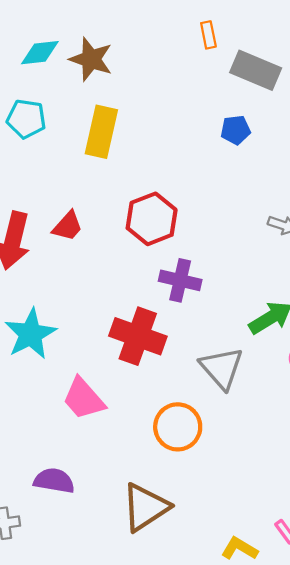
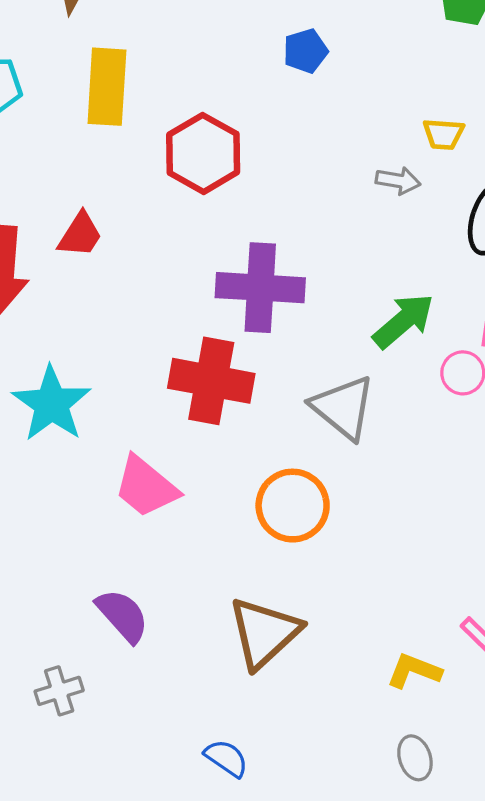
red hexagon: (152, 219) -> (203, 153), moved
purple cross: (180, 280) -> (260, 288), size x1.4
purple semicircle: (54, 481) -> (123, 616), turned 48

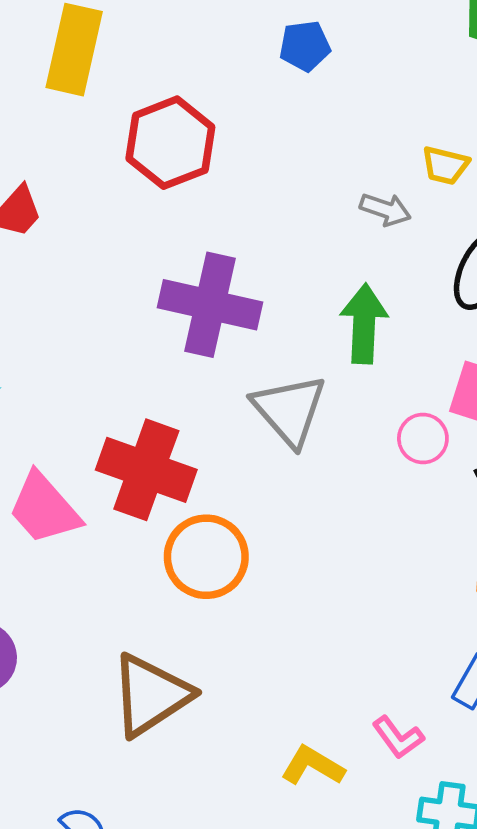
green arrow: (403, 321) -> (364, 324), moved, turned -56
red cross: (211, 381) -> (146, 470), moved
gray triangle: (343, 408) -> (289, 410), moved

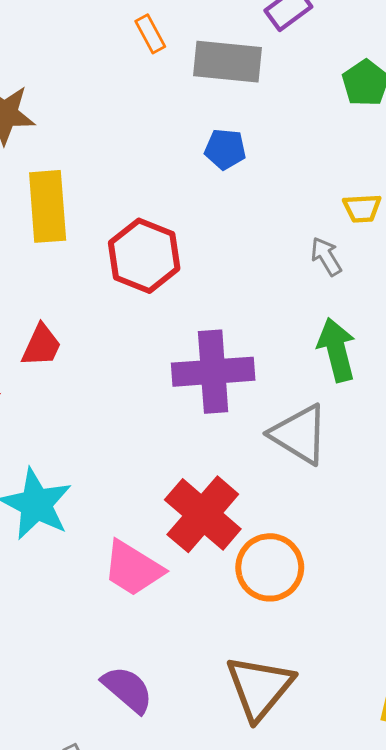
blue pentagon: (305, 46) -> (225, 149), turned 30
gray arrow: (385, 209) -> (326, 256), turned -123
red cross: (146, 470) -> (203, 514), turned 38

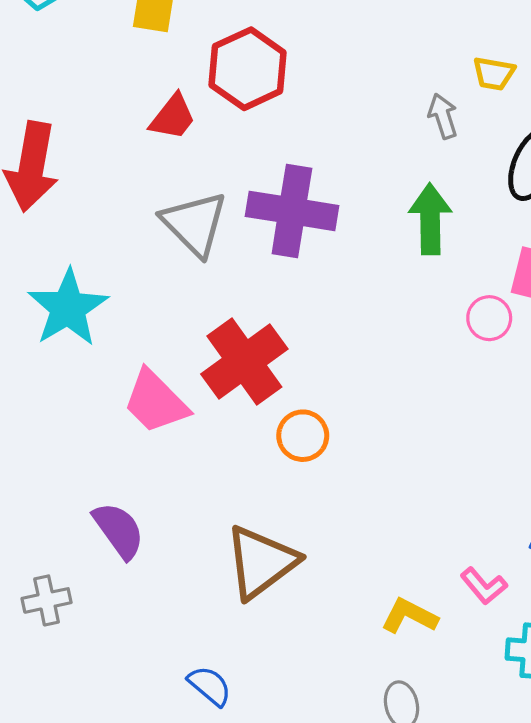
red trapezoid: (41, 346) -> (173, 117), moved
gray triangle: (299, 434) -> (195, 224), moved
orange circle: (270, 567) -> (303, 436), size x0.7

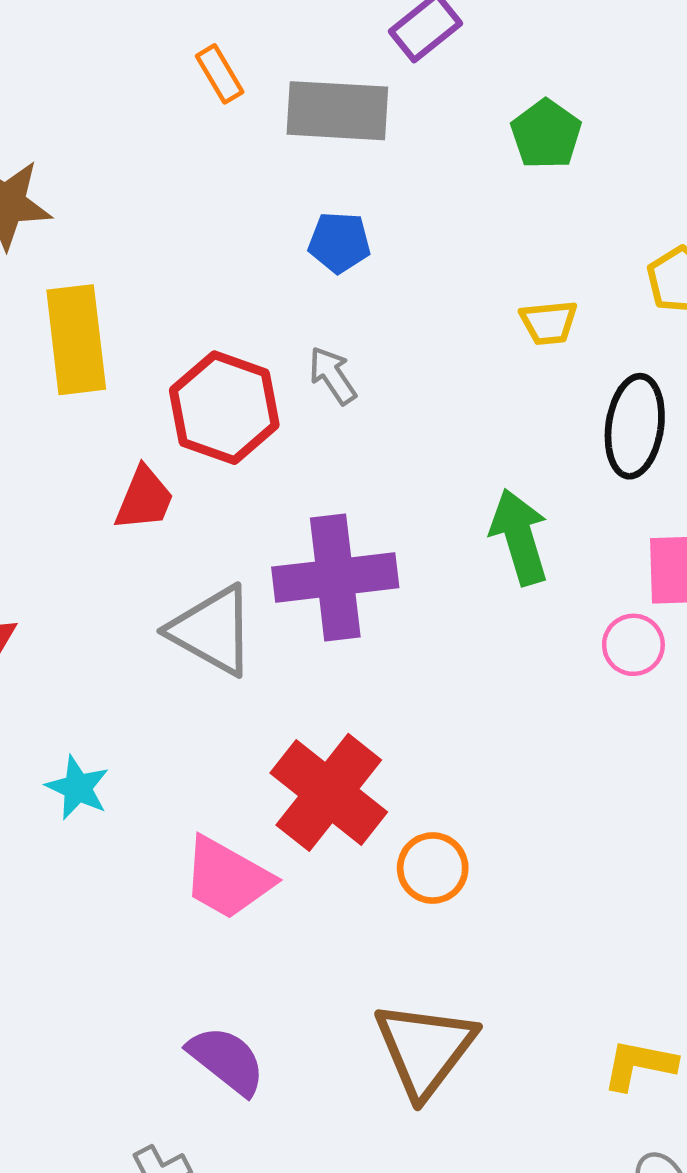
gray arrow: (443, 116) -> (333, 375), moved
cyan star: (68, 308) -> (78, 788), size x0.6

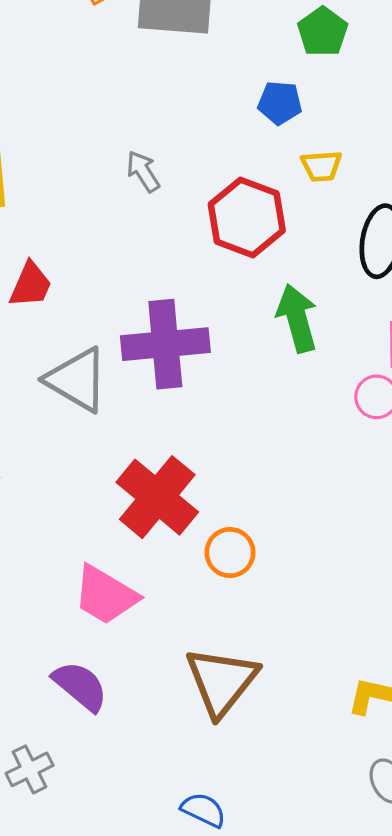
blue pentagon: (339, 242) -> (280, 103), moved
gray arrow: (333, 375) -> (143, 171), moved
red hexagon: (224, 408) -> (247, 217), moved
pink trapezoid: (227, 878) -> (106, 595), moved

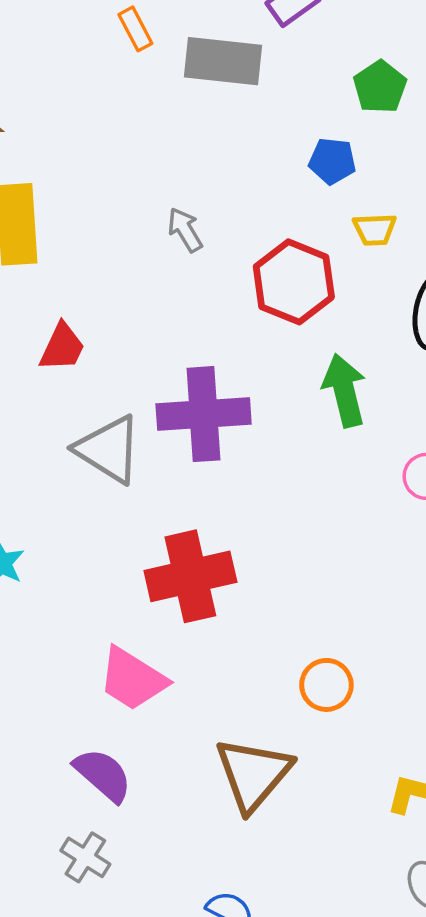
red cross: (157, 497) -> (190, 576), turned 36
orange circle: (230, 553) -> (326, 685), moved
gray cross: (30, 769) -> (85, 857), moved, turned -33

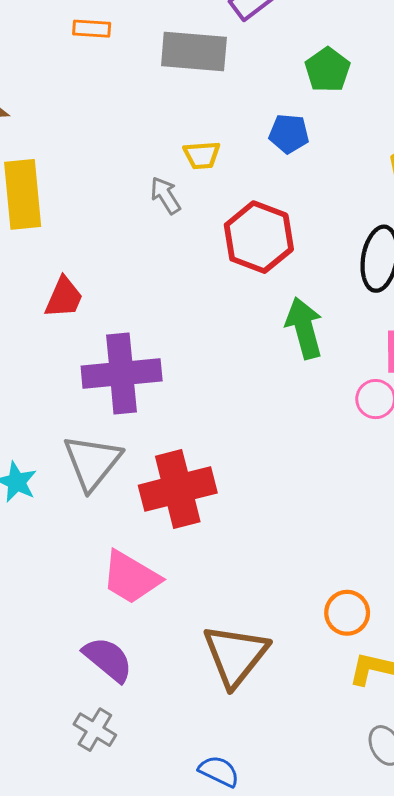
orange rectangle: (135, 29) -> (92, 29), moved, turned -57
yellow trapezoid: (375, 229) -> (202, 155), moved
purple cross: (204, 414) -> (122, 374), moved
gray triangle: (109, 449) -> (92, 462), moved, turned 38
orange circle: (326, 685) -> (347, 613), moved

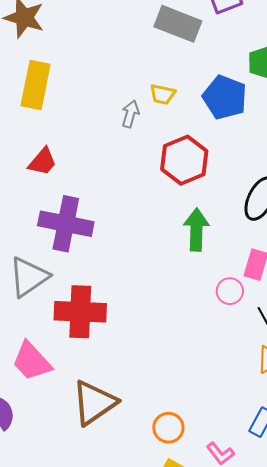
blue pentagon: (289, 134) -> (225, 97), size x1.6
gray arrow: (165, 195) -> (130, 114), turned 32
brown triangle: (235, 655) -> (94, 403), moved

